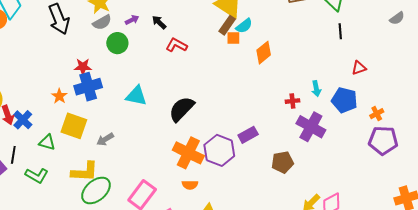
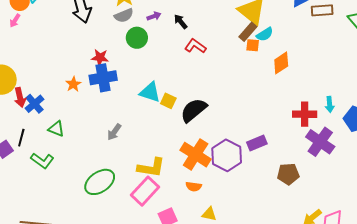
red cross: (292, 101) -> (305, 114), size x1.6
yellow square: (74, 126) -> (168, 101), moved, size x0.6
gray arrow: (105, 139) -> (114, 132), turned -30
yellow L-shape: (85, 172) -> (151, 168), moved

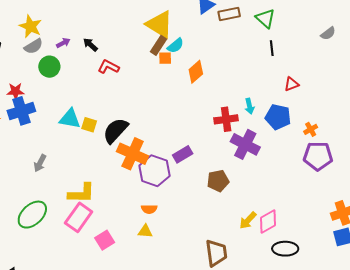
orange cross: (196, 155) -> (133, 154), moved
orange semicircle: (194, 186) -> (149, 209), moved

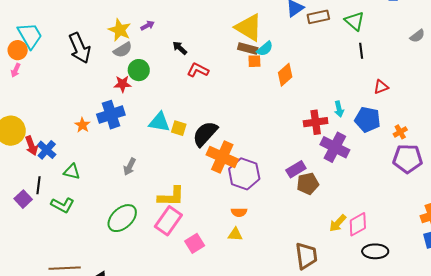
purple arrow: (63, 43) -> (148, 26), moved
brown rectangle: (159, 45) -> (248, 49), turned 72
red star: (16, 91) -> (122, 84), moved
purple rectangle: (183, 154) -> (296, 169), moved

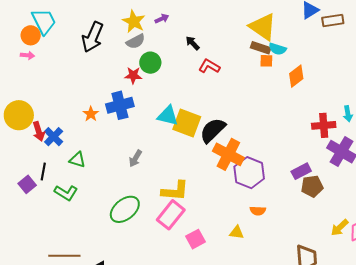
black arrow: (80, 48) -> (93, 37), turned 44
cyan semicircle: (265, 49) -> (278, 49), turned 54
pink arrow: (16, 70) -> (27, 55), turned -112
yellow square: (179, 128) -> (187, 123), size x1.8
orange semicircle: (239, 212) -> (258, 211), moved

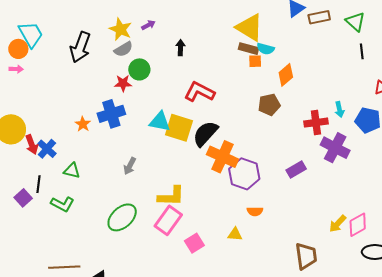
black arrow: (193, 43) -> (180, 48), turned 49
red L-shape: (209, 66) -> (199, 92), moved, size x1.4
brown pentagon: (312, 186) -> (269, 105), moved

